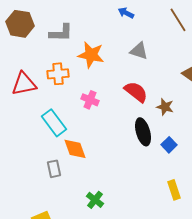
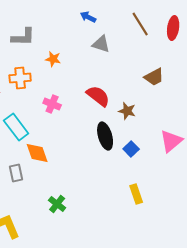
gray triangle: (139, 51) -> (101, 44), moved
orange star: (91, 55) -> (53, 59), size x0.6

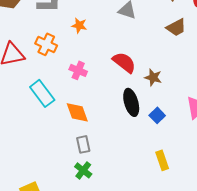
brown trapezoid: (154, 77) -> (176, 27), moved
orange cross: (20, 78) -> (46, 44), turned 30
orange diamond: (37, 153) -> (77, 112), moved
gray rectangle: (16, 173) -> (83, 144), moved

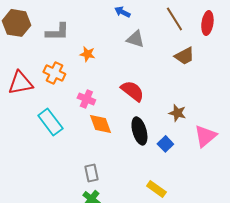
brown star: (153, 77) -> (177, 113), moved
orange diamond: (77, 112) -> (100, 124), moved
yellow rectangle: (162, 160) -> (156, 189), moved, turned -36

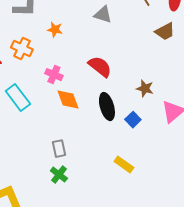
brown trapezoid: (184, 56) -> (165, 32), moved

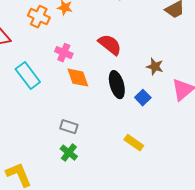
orange cross: (22, 49) -> (39, 17), moved
gray rectangle: (59, 149) -> (69, 127), turned -60

